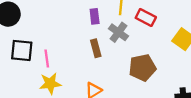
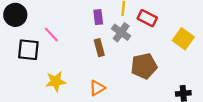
pink line: (47, 58) -> (51, 34), moved, turned -35

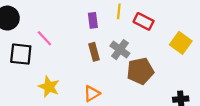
gray cross: (121, 32) -> (120, 50), moved
yellow star: (56, 81) -> (49, 87), turned 30

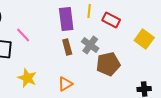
purple rectangle: (93, 20) -> (66, 19), size x1.6

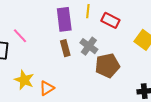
orange triangle: (65, 84) -> (47, 88), moved

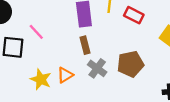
gray cross: (89, 46) -> (97, 68), moved
orange triangle: (47, 88) -> (65, 75), moved

